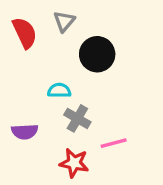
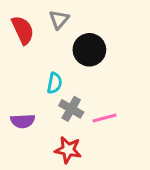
cyan semicircle: (59, 90) -> (55, 83), turned 100
pink line: (114, 143) -> (105, 118), moved

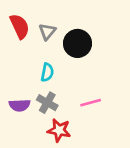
gray triangle: (59, 19) -> (47, 32), moved
gray cross: (71, 109) -> (47, 103), moved

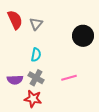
black circle: (77, 43) -> (83, 36), moved
red star: (59, 130) -> (33, 99), moved

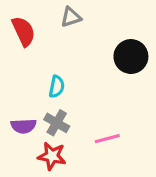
gray triangle: (36, 24) -> (71, 17), moved, turned 32
pink line: (69, 78) -> (107, 139), moved

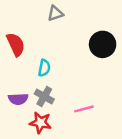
red semicircle: (24, 31) -> (16, 44), moved

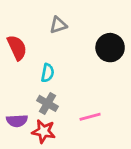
gray triangle: (55, 13) -> (58, 25), moved
purple semicircle: (18, 99) -> (17, 121), moved

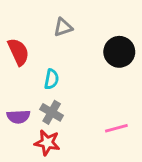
pink line: (90, 117) -> (116, 128), moved
purple semicircle: (17, 121) -> (18, 117), moved

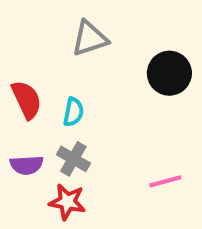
gray triangle: (63, 27) -> (90, 38), size x1.4
red semicircle: (18, 52) -> (26, 100), moved

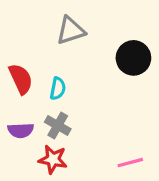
pink line: (165, 181) -> (130, 163), moved

